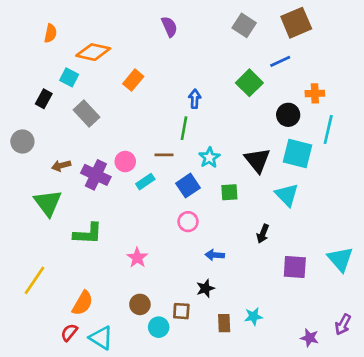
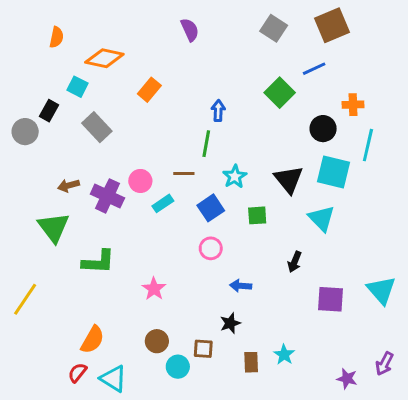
gray circle: (22, 142) -> (25, 132), moved
yellow line: (34, 280) -> (25, 299), moved
cyan star: (253, 316) -> (284, 355), turned -30

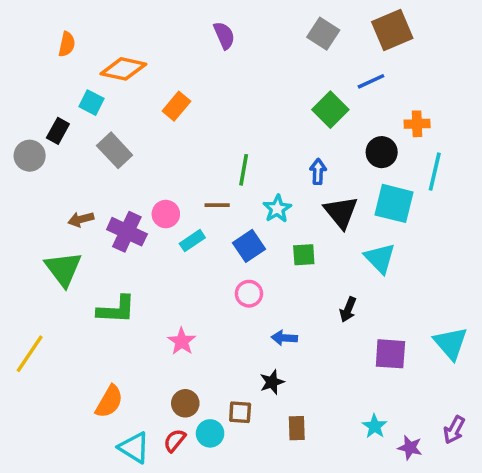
blue arrow: (218, 111) -> (318, 172), moved
cyan star: (284, 355) -> (375, 426), moved
red semicircle: (77, 373) -> (175, 440), moved

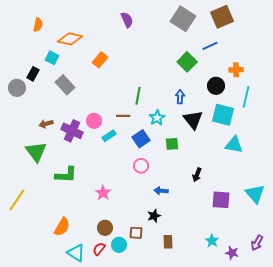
gray square: (323, 34) -> (183, 19), size x1.4
cyan triangle: (380, 258) -> (234, 145), moved, turned -36

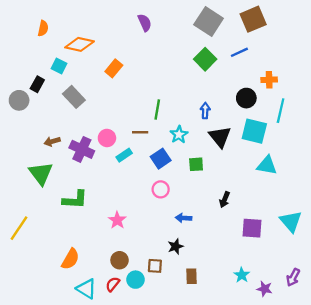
green square: (187, 62) -> (205, 59), moved

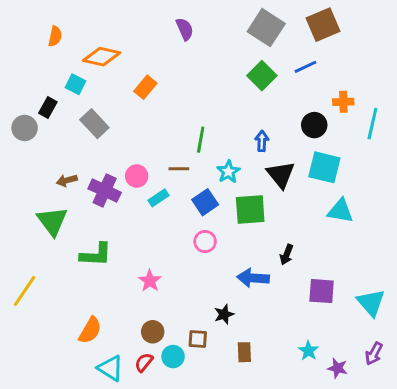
cyan line: (281, 111) -> (372, 124), moved
green square: (196, 164) -> (250, 209), size x1.6
blue arrow: (183, 218) -> (253, 278), moved, size x1.5
cyan triangle: (291, 221) -> (371, 303), moved

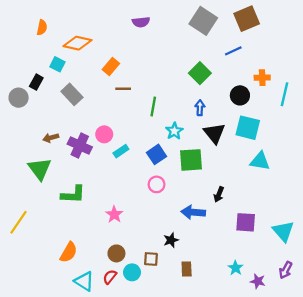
purple semicircle: (185, 29) -> (141, 22), turned 108
green square: (262, 76) -> (200, 73), moved
brown line: (179, 169) -> (123, 89), moved

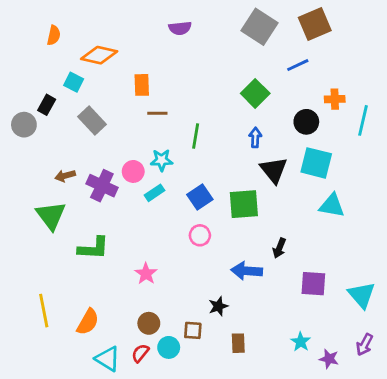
orange rectangle: (111, 66) -> (142, 85), turned -42
cyan star: (174, 131) -> (162, 160), moved, turned 30
yellow line: (19, 222) -> (44, 311), moved, turned -45

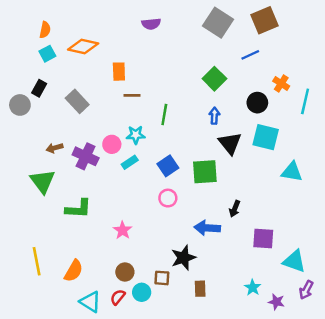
cyan square: (74, 82) -> (47, 54), moved, turned 35
orange cross: (335, 99) -> (281, 84), turned 35
cyan triangle: (332, 206) -> (292, 172), moved
cyan triangle: (362, 295) -> (294, 261), moved, turned -30
black star: (218, 306) -> (183, 258), size x1.5

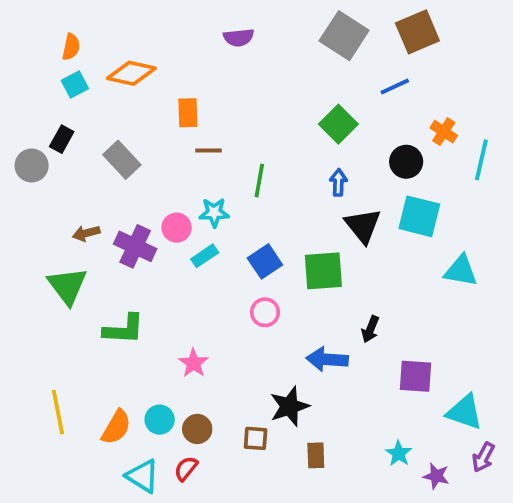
cyan circle: (142, 292) -> (160, 420), moved

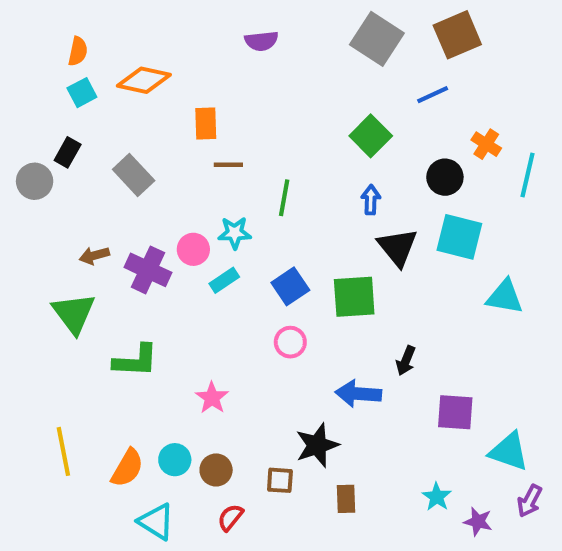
red semicircle: (186, 469) -> (230, 517), moved

